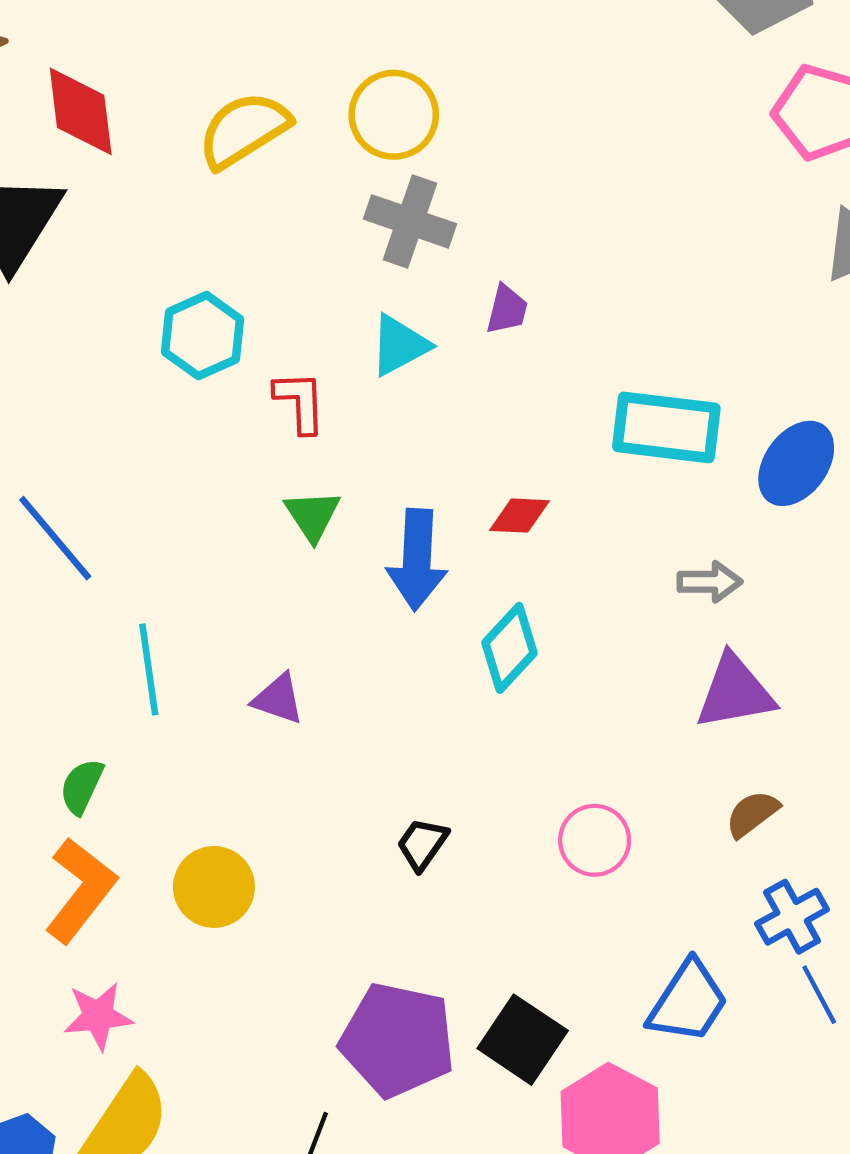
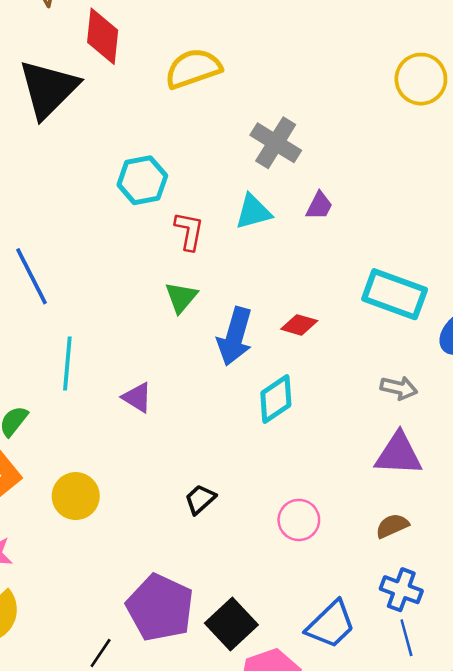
yellow circle: (394, 115) -> (421, 79), moved
blue cross: (792, 917) -> (401, 590), turned 36

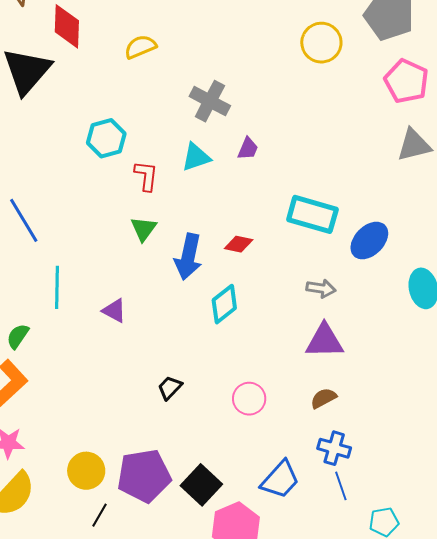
yellow semicircle: (193, 68) -> (140, 47), size x0.7
yellow circle: (76, 496) -> (86, 471), moved
purple pentagon: (160, 608) -> (144, 476), turned -30

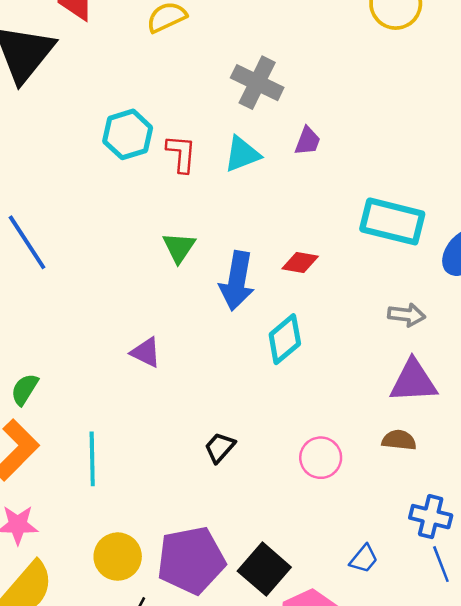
red L-shape: (146, 176) -> (181, 154), moved
cyan line: (57, 287) -> (92, 459), moved
brown semicircle: (323, 398) -> (399, 440), moved, turned 36
blue trapezoid: (280, 480) -> (364, 559), size x0.6

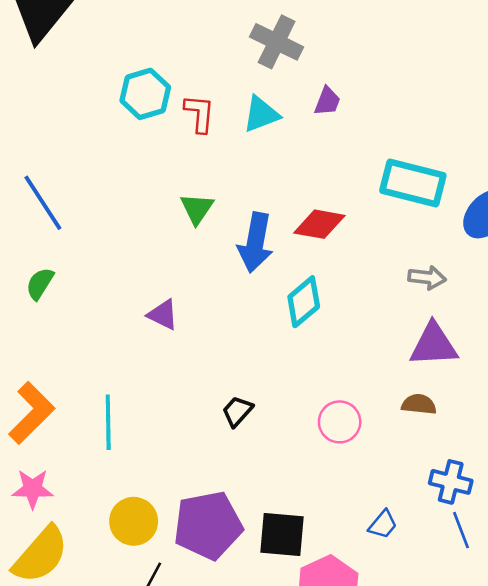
red diamond: (300, 262) -> (319, 224), size x1.4
green semicircle: (25, 389) -> (40, 284), moved
black square: (264, 569) -> (282, 534), turned -36

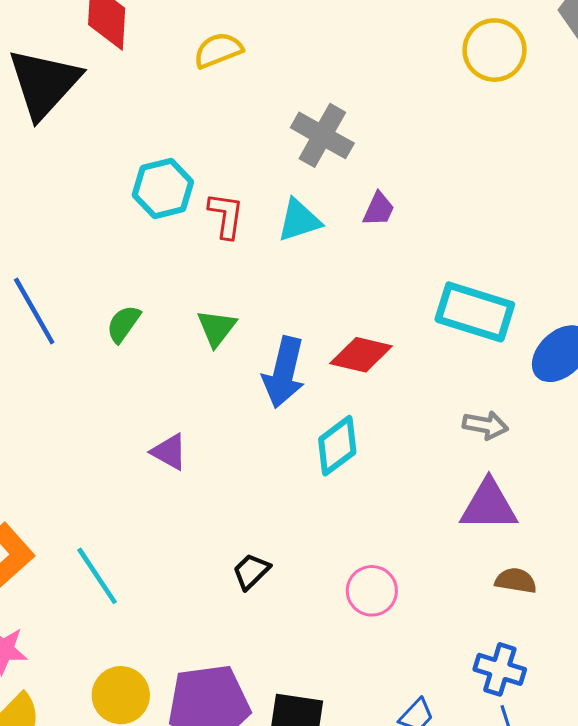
green semicircle: (40, 284) -> (123, 324), moved
brown semicircle: (419, 404) -> (516, 581), moved
cyan line: (108, 422) -> (97, 576), turned -36

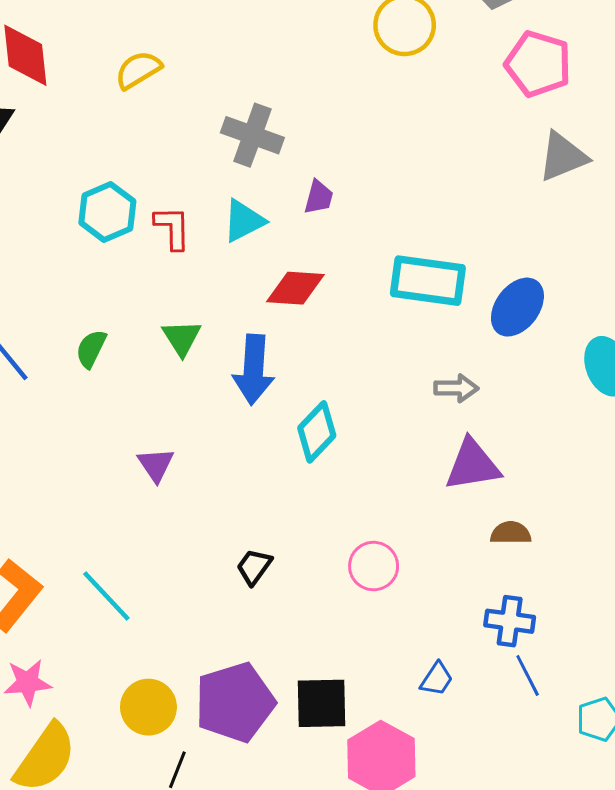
red diamond: (361, 355) -> (295, 288), moved
purple triangle: (169, 452) -> (156, 465), turned 36

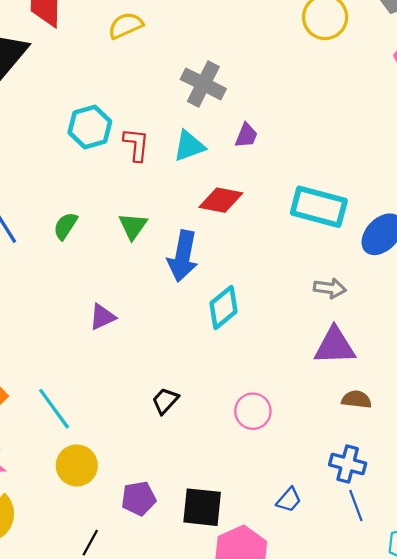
purple triangle: (156, 465) -> (102, 317), turned 32
purple pentagon: (235, 702) -> (139, 498), size x0.6
yellow circle: (148, 707) -> (77, 465), moved

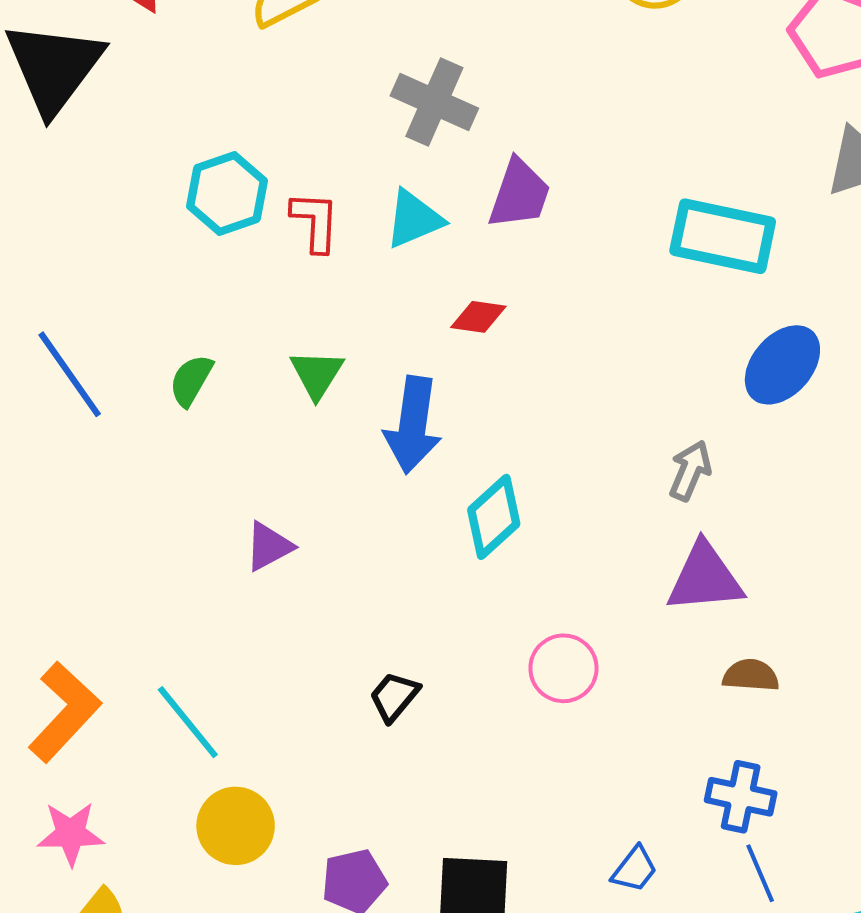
purple trapezoid: (246, 135) -> (519, 194), size x1.5
red diamond: (221, 200) -> (478, 317), size x0.7
cyan rectangle: (319, 207) -> (723, 236), moved
gray arrow: (330, 288) -> (690, 471), turned -72
pink circle: (253, 411) -> (563, 668), moved

